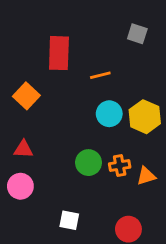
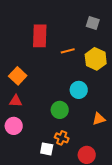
orange square: (26, 96) -> (18, 76), moved
cyan circle: (109, 114) -> (79, 90), moved
yellow hexagon: (145, 117) -> (96, 59), moved
orange cross: (120, 166) -> (62, 138), moved, turned 32

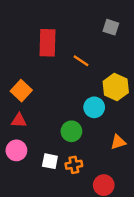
orange line: (68, 51) -> (81, 61), turned 48
yellow hexagon: (96, 59) -> (116, 87), moved
orange cross: (62, 138) -> (74, 165), turned -32
white square: (47, 149) -> (50, 161), moved

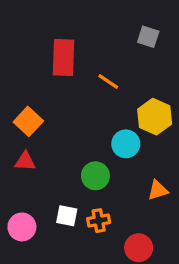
pink circle: (16, 150) -> (22, 227), moved

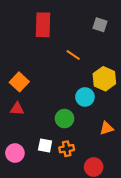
red rectangle: (63, 58) -> (43, 25), moved

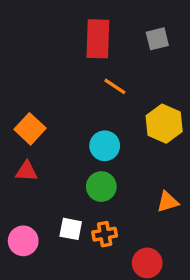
red rectangle: (43, 25) -> (98, 39), moved
gray square: (100, 25) -> (157, 39), turned -32
cyan circle: (85, 97) -> (105, 146), moved

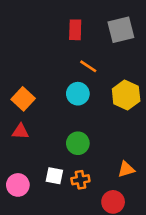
red rectangle: (98, 39) -> (75, 30), size x0.7
gray square: (157, 39) -> (121, 30), size x1.5
cyan circle: (105, 146) -> (78, 94), moved
orange triangle: (168, 202) -> (126, 169), moved

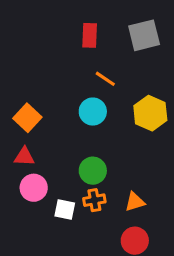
orange triangle: (126, 169) -> (135, 202), moved
orange cross: (80, 180) -> (94, 200), moved
pink circle: (18, 185) -> (34, 188), moved

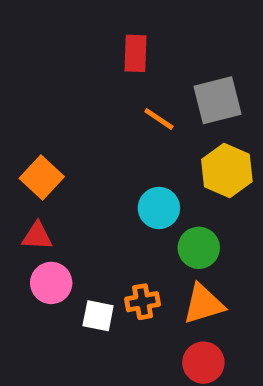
gray square: (144, 35) -> (217, 100), moved
cyan circle: (93, 112) -> (159, 208), moved
green circle: (93, 171) -> (199, 248), moved
orange triangle: (135, 202) -> (203, 304), size x1.4

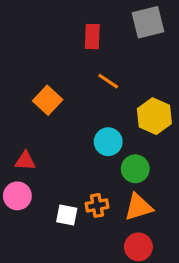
gray square: (217, 100) -> (148, 22), moved
orange square: (42, 178) -> (48, 100), moved
pink circle: (51, 283) -> (17, 196), moved

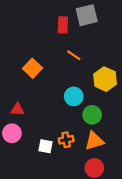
gray square: (148, 22) -> (87, 15), moved

